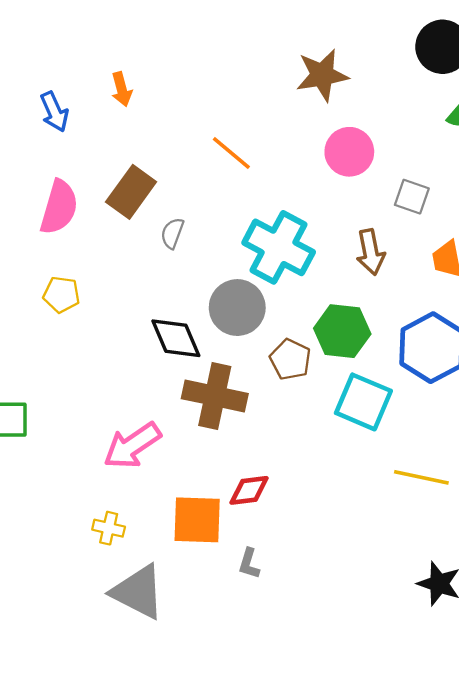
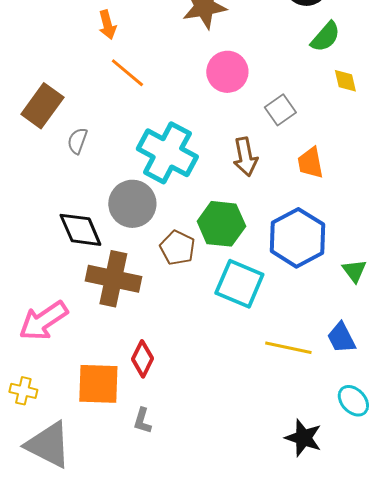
orange arrow: (122, 89) -> (107, 25), moved
gray square: (412, 197) -> (280, 110), turned 36
red diamond: (249, 490) -> (142, 359), turned -57

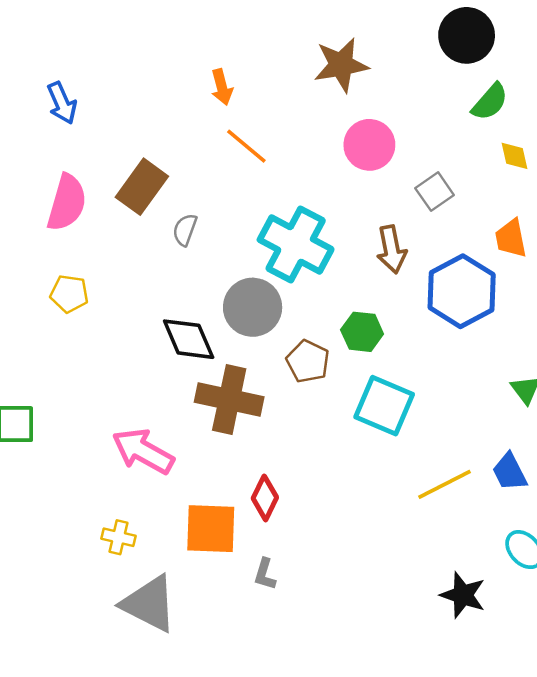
orange trapezoid: (310, 163) -> (511, 238), moved
green hexagon: (221, 224) -> (362, 332), size x0.7
blue hexagon: (297, 238) -> (462, 291), moved
pink arrow: (43, 321) -> (143, 451), turned 63
yellow line: (288, 348) -> (444, 484), turned -39

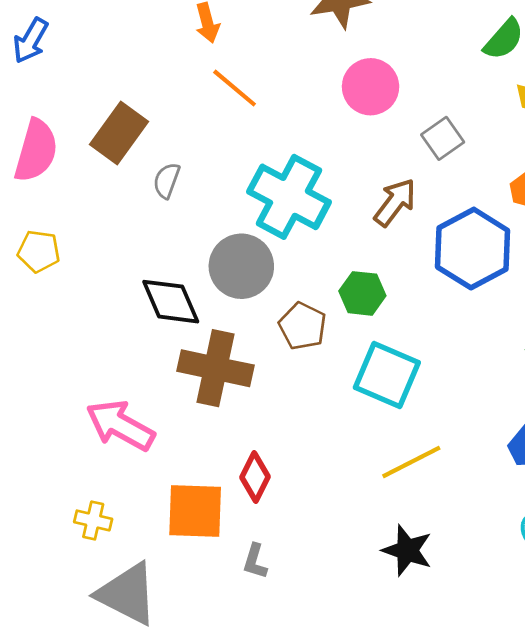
blue arrow: (62, 103) -> (31, 41), turned 54
brown arrow: (392, 249) -> (395, 202), turned -132
yellow line: (444, 484) -> (411, 462), moved
black star: (463, 595) -> (407, 550), moved

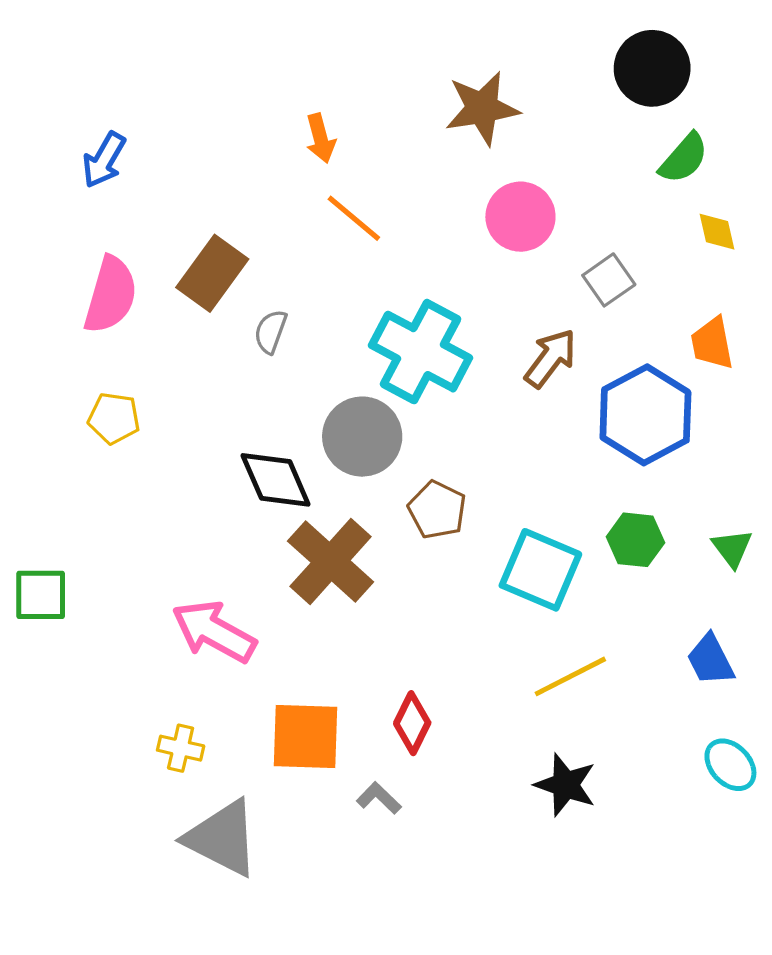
green hexagon: (362, 293) -> (635, 540), moved
brown cross: (216, 368) -> (331, 562), turned 30
red diamond: (255, 477) -> (412, 723), moved
gray L-shape: (255, 561) -> (379, 798), turned 117

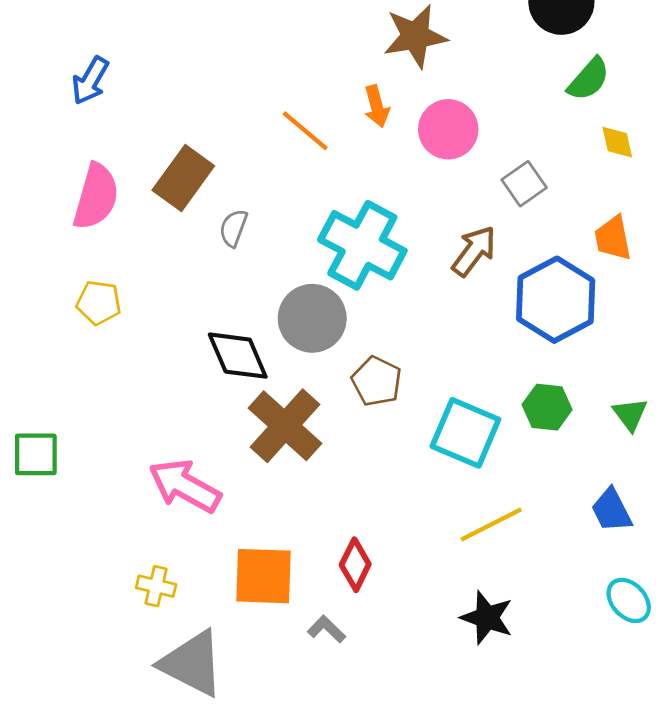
orange arrow: (321, 138) -> (377, 106), moved

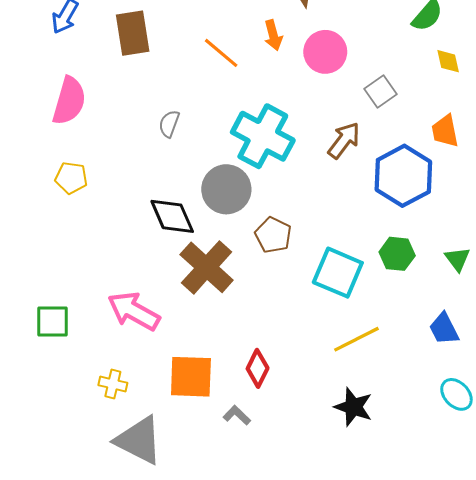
brown rectangle: (183, 178) -> (133, 33), moved, turned -45
green square: (36, 454) -> (52, 322), moved

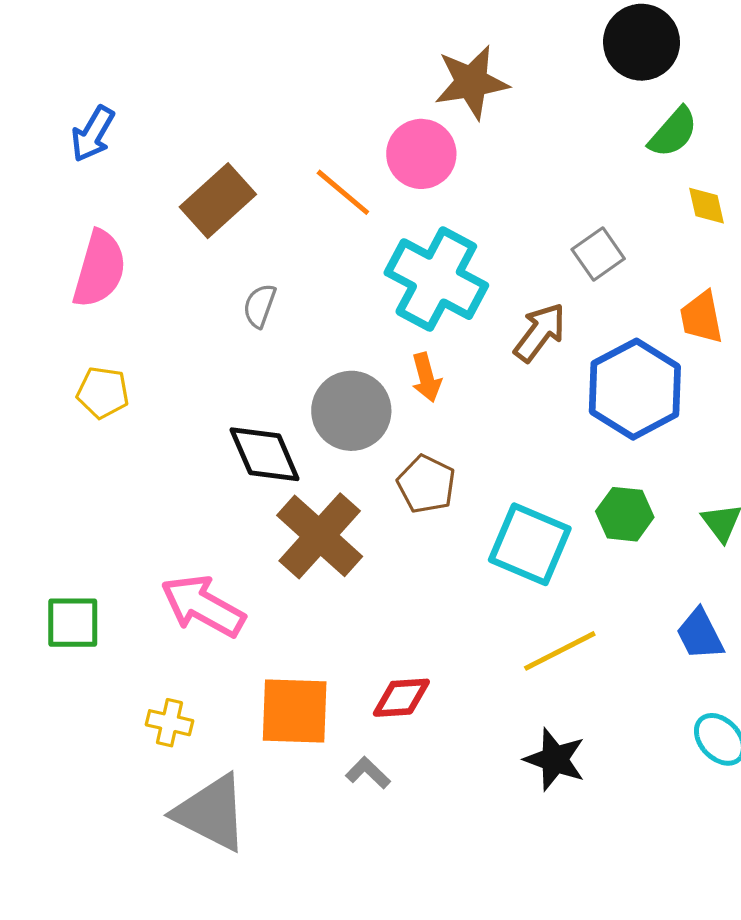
brown rectangle: (133, 33) -> (218, 201), moved, turned 57
orange arrow: (273, 35) -> (426, 377), moved
pink circle: (325, 52) -> (421, 154), moved
cyan cross: (263, 136) -> (436, 279), moved
red diamond: (258, 368) -> (401, 698), turned 60

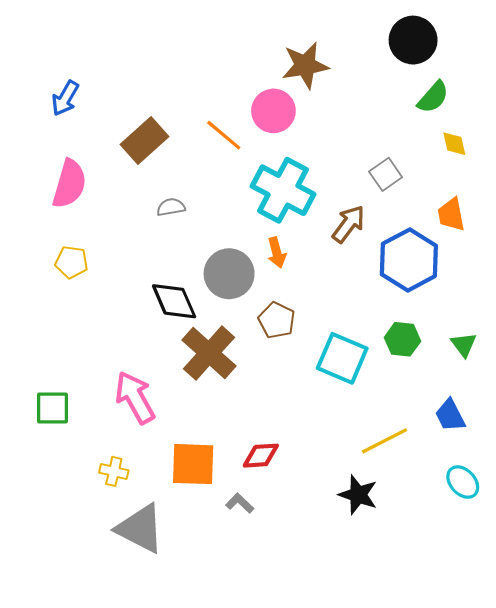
gray semicircle: (260, 306) -> (171, 207), turned 60
pink arrow: (203, 606) -> (135, 397), turned 32
yellow line: (560, 651) -> (385, 441), moved

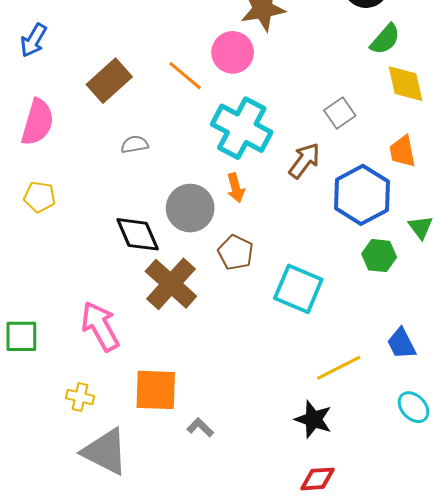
yellow diamond: (454, 144) -> (405, 84), size x1.6
green hexagon: (402, 339) -> (379, 256), moved
green triangle: (464, 345) -> (421, 227), moved
red diamond: (261, 456) -> (317, 479), moved

